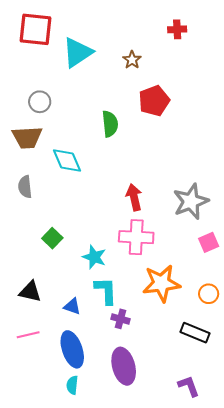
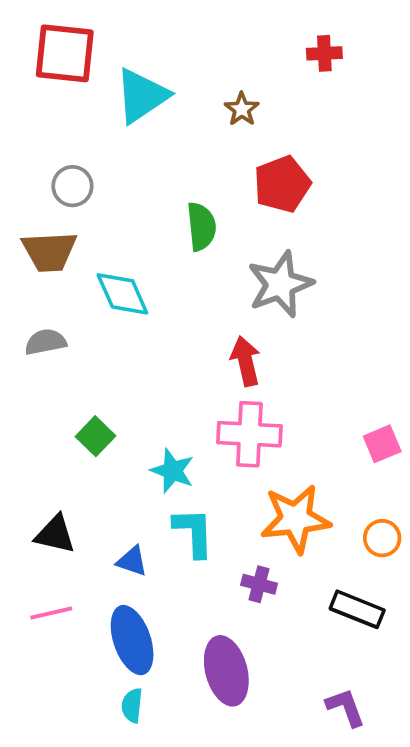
gray semicircle: (25, 187) -> (46, 342), turned 85
gray star: (191, 201) -> (280, 284), moved
purple cross: (120, 319) -> (259, 584), moved

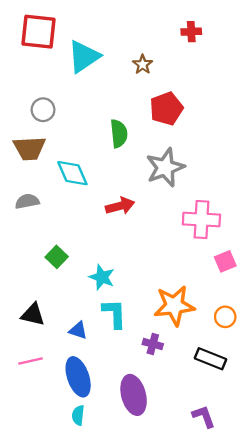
red arrow: (246, 361) -> (120, 206), moved, turned 88
pink cross: (249, 434) -> (201, 220), moved

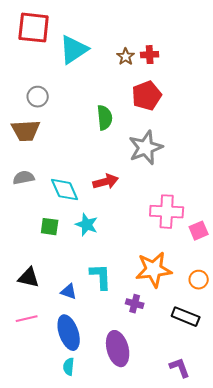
red cross: (191, 32) -> (150, 55), moved
cyan diamond: (72, 173) -> (65, 190), moved
pink cross: (201, 220) -> (167, 212), moved
green square: (57, 257) -> (50, 227), turned -36
cyan star: (102, 277) -> (87, 225), moved

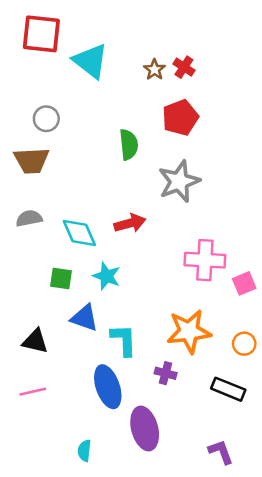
cyan triangle: (74, 50) -> (91, 61), turned -48
red cross: (150, 55) -> (184, 67), turned 36
blue triangle: (69, 292) -> (84, 318), moved, size x1.4
blue ellipse: (69, 333) -> (108, 387), moved

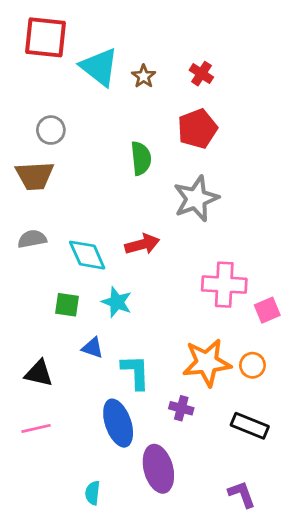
brown star: (154, 70) -> (144, 76), moved
blue triangle: (84, 318) -> (93, 348), size x0.7
orange circle: (244, 344) -> (252, 365), moved

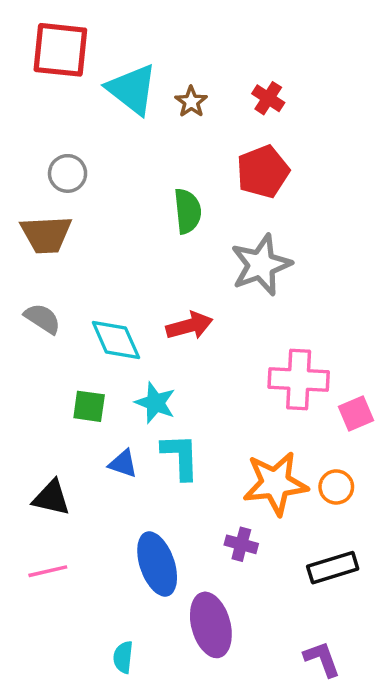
gray semicircle: (32, 239) -> (42, 319), turned 44
cyan L-shape: (136, 372) -> (180, 457), moved
black rectangle: (250, 426) -> (333, 568), turned -39

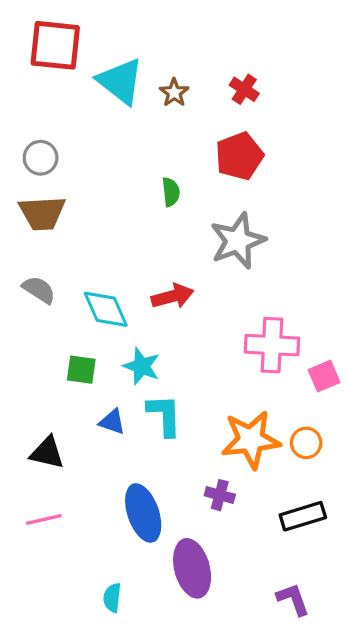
gray circle: (68, 173) -> (41, 158), moved
green semicircle: (188, 211) -> (171, 192), size x0.7

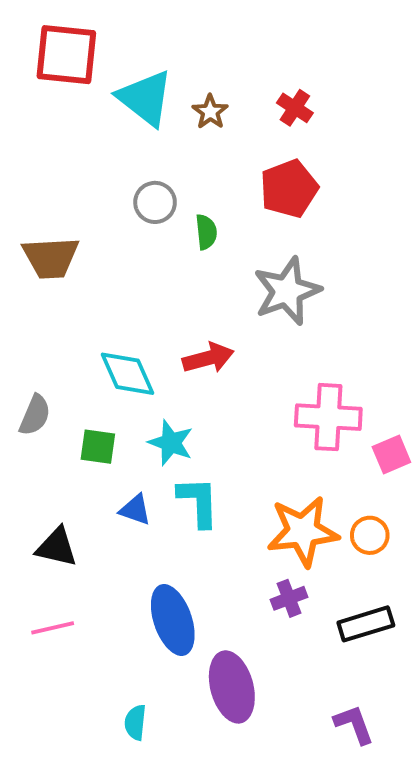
gray circle: (41, 158) -> (155, 202), moved
gray semicircle: (39, 290) -> (35, 415), moved, turned 80
purple cross: (220, 495) -> (289, 598), moved, turned -36

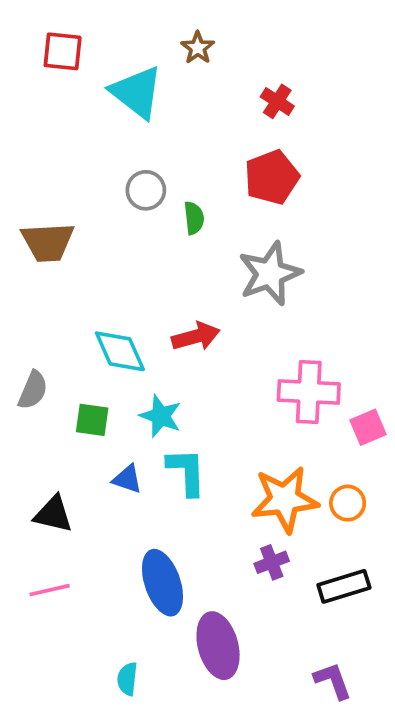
red square: (66, 55) -> (63, 51), size x0.7
brown star: (210, 112) -> (198, 48), moved

